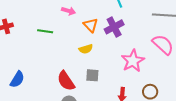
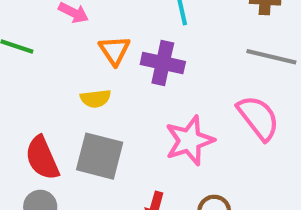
purple cross: (114, 27) -> (163, 63), turned 30
gray square: (92, 75) -> (100, 156), size x1.6

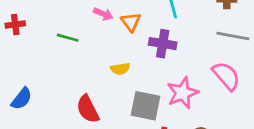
orange triangle: (114, 50) -> (131, 22), moved
gray square: (100, 156) -> (145, 106), moved

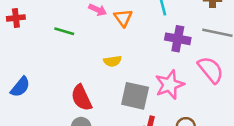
purple cross: (163, 44) -> (178, 39), moved

